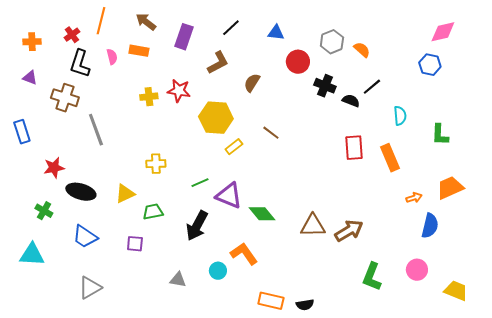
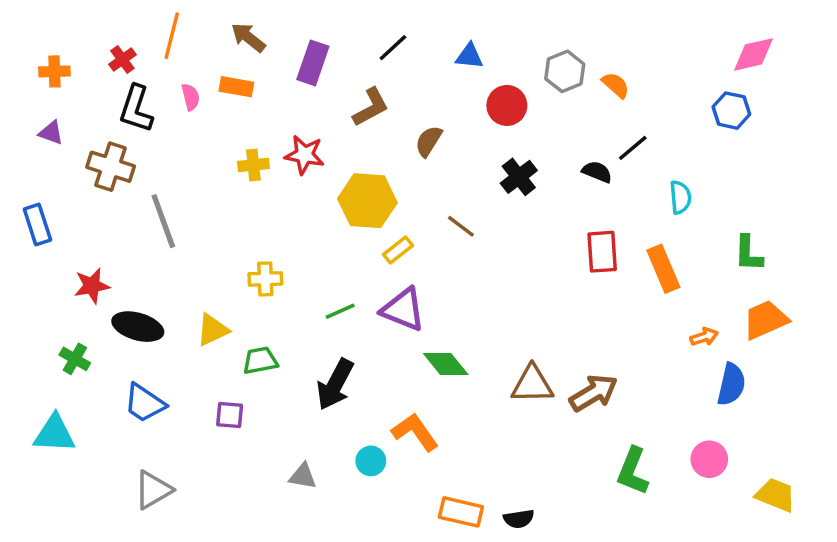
black cross: (325, 86) -> (519, 177), moved, turned 30
green L-shape: (440, 135) -> (748, 253), moved
purple triangle: (229, 196) -> (403, 310), moved

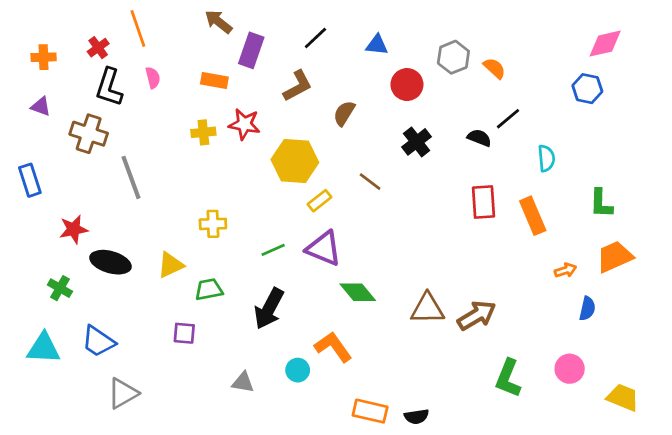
orange line: (172, 36) -> (138, 28), turned -33
brown arrow: (248, 37) -> (218, 22), moved
orange rectangle: (236, 87) -> (214, 80), moved
blue semicircle: (731, 384) -> (587, 309), size x0.7
blue trapezoid: (145, 403) -> (98, 341), moved

